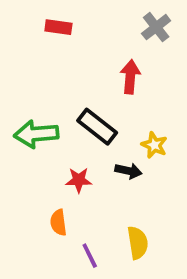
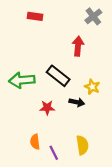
orange semicircle: (58, 222) -> (35, 142), moved

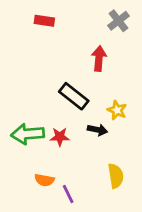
green arrow: (22, 80) -> (28, 134), moved
orange semicircle: (35, 142) -> (44, 180), turned -72
yellow semicircle: (82, 145) -> (116, 176), moved

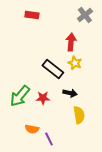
yellow star: (117, 110) -> (75, 63), moved
green arrow: (28, 134) -> (20, 96), turned -45
yellow semicircle: (116, 176) -> (79, 115), moved

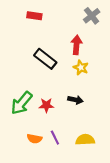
black rectangle: (53, 69) -> (45, 59), moved
yellow semicircle: (79, 115) -> (85, 140), moved, turned -84
purple line: (49, 139) -> (55, 138), moved

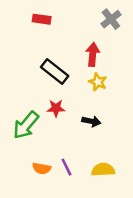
red star: (46, 105) -> (56, 108), moved

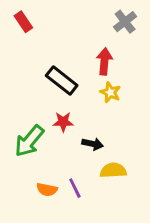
red rectangle: (42, 19) -> (23, 22), moved, turned 48
black arrow: (91, 121) -> (93, 144), moved
yellow semicircle: (103, 170) -> (113, 170), moved

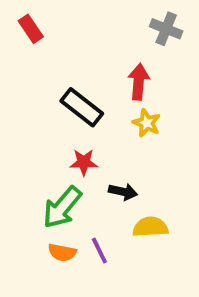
gray cross: (125, 22) -> (166, 29), turned -30
green arrow: (29, 141) -> (62, 207), moved

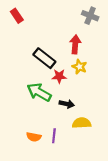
red star: (84, 162) -> (59, 76), moved
green arrow: (62, 207) -> (39, 92), moved, turned 80
purple line: (99, 251) -> (54, 136), turned 32

